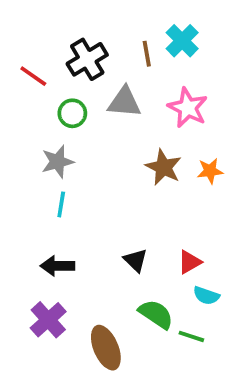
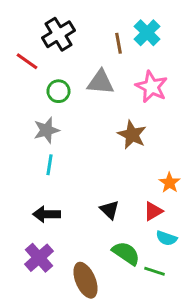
black cross: (87, 59) -> (58, 34), moved
orange star: (210, 171) -> (170, 183), moved, turned -30

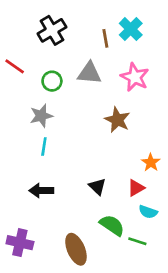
red line: (27, 61) -> (15, 66), moved
purple cross: (39, 258) -> (20, 243), moved, turned -35

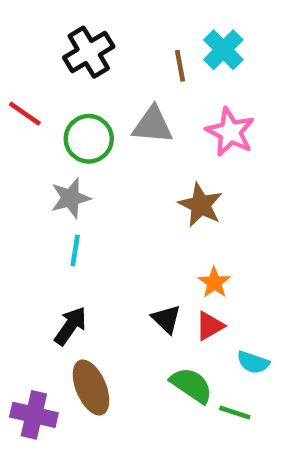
green circle: (52, 81) -> (89, 139), size x1.4
orange star: (151, 162) -> (214, 283), moved
red triangle: (136, 188) -> (210, 326), moved
black arrow: (41, 191) -> (70, 326), turned 125
brown ellipse: (76, 249) -> (91, 387), moved

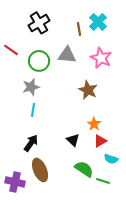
red triangle: (210, 326) -> (100, 141), moved

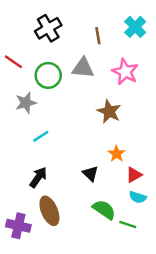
cyan cross: (98, 22) -> (135, 27), moved
gray star: (31, 87) -> (26, 103), moved
cyan line: (33, 110) -> (41, 136), turned 48
red triangle: (100, 141) -> (134, 175), moved

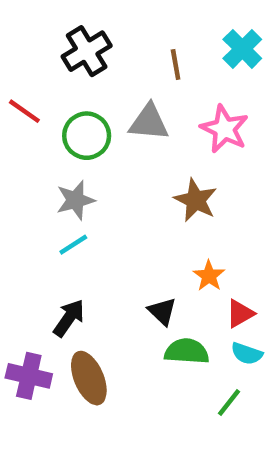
gray star: (26, 103) -> (76, 200), moved
green semicircle: (104, 210) -> (187, 351), moved, turned -30
green line: (128, 225) -> (229, 403), turned -70
purple cross: (18, 226) -> (29, 376), moved

